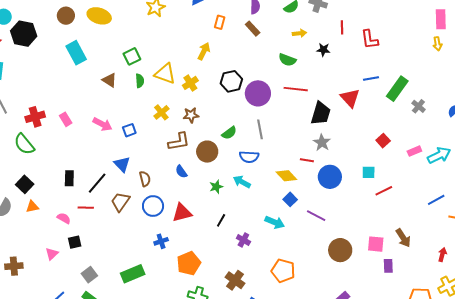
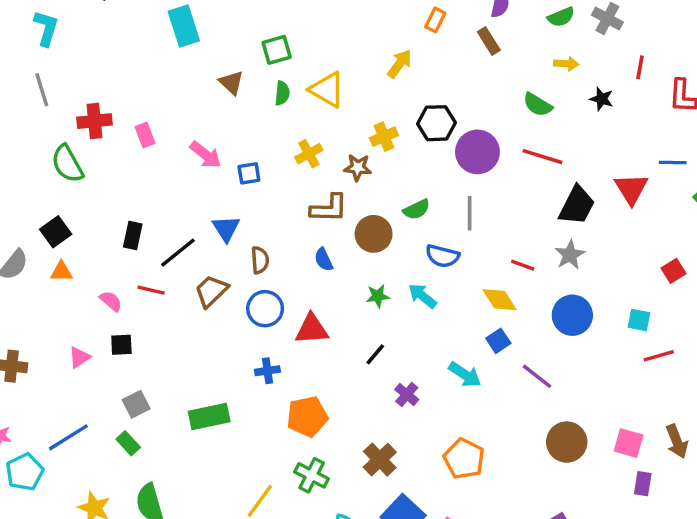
yellow cross: (190, 83) -> (384, 137), moved
red line: (307, 160) -> (523, 265), moved

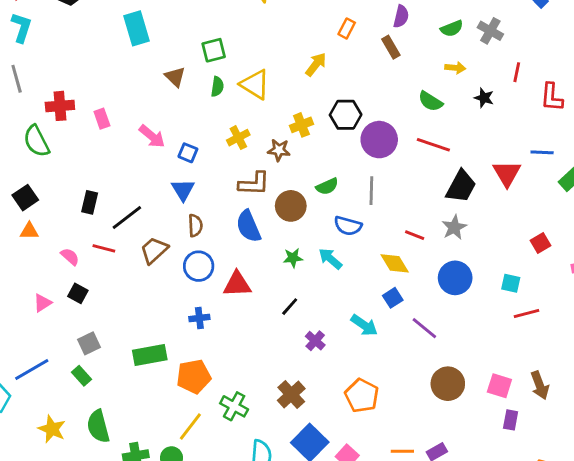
blue square: (249, 173) -> (188, 153), turned 30
blue triangle: (226, 228) -> (183, 190), moved
blue semicircle: (324, 260) -> (248, 226), size x1.6
black square: (121, 345) -> (78, 293), turned 30
orange pentagon: (307, 417) -> (194, 376), moved

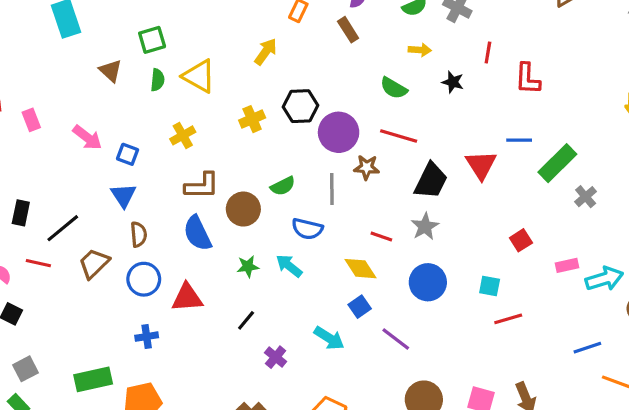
brown star: (279, 150) -> (367, 167), moved

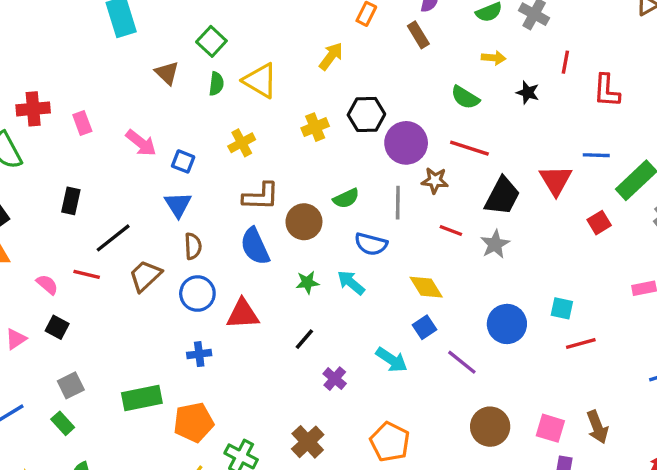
green square: (152, 40) -> (211, 41), turned -32
black rectangle: (21, 213) -> (71, 201), moved
red line: (381, 237) -> (451, 230), moved
red square: (521, 240) -> (599, 223), moved
blue circle: (428, 282) -> (507, 324), moved

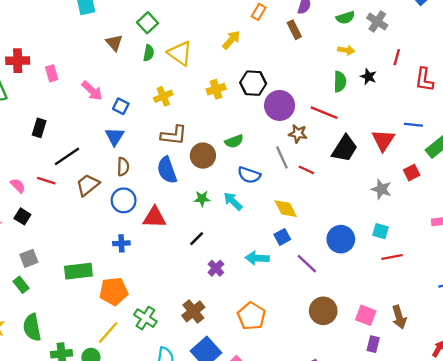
green semicircle: (465, 97) -> (340, 82), moved, turned -126
gray line: (398, 203) -> (282, 158), moved, turned -30
gray star: (495, 244) -> (381, 189), moved, turned -30
cyan arrow: (392, 360) -> (257, 258), turned 145

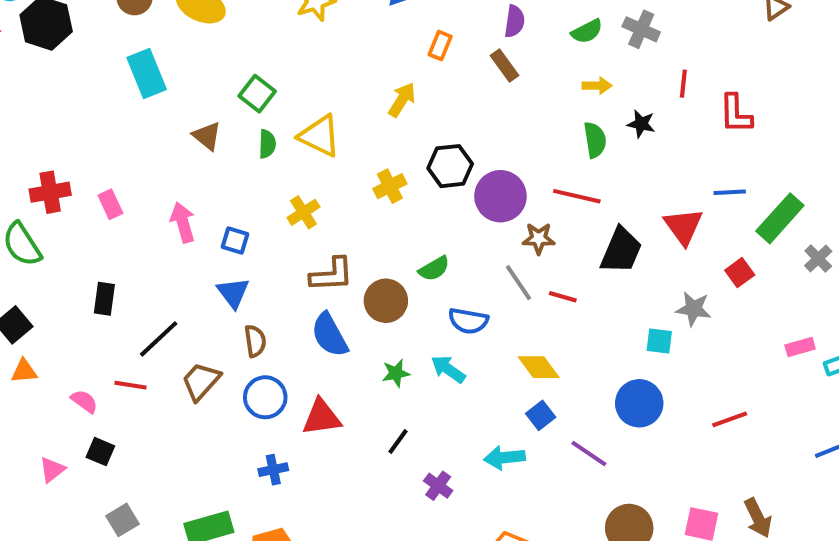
pink arrow: (92, 91) -> (183, 222), turned -140
cyan square: (381, 231) -> (659, 341), moved

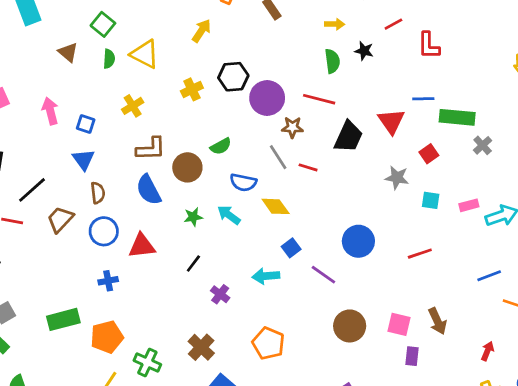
red line: (683, 84) -> (393, 24), turned 54
green rectangle: (780, 218) -> (457, 117), turned 52
cyan square: (659, 341) -> (431, 200), moved
yellow diamond: (539, 367) -> (276, 206), moved

